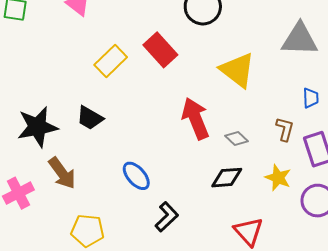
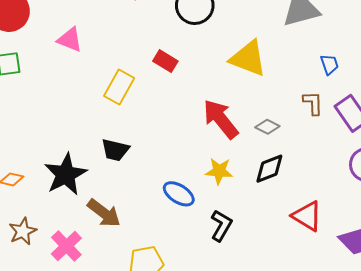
red rectangle: (160, 50) -> (165, 61), size x0.7
yellow star: (278, 178) -> (219, 171), moved

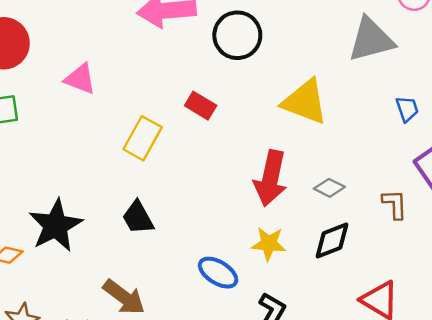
brown L-shape: (313, 103) -> (395, 204), moved
red arrow: (221, 119) -> (271, 178), turned -129
black trapezoid: (115, 150) -> (138, 218), turned 48
black star: (66, 174) -> (56, 225), moved

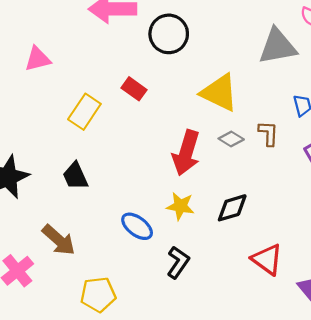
pink triangle: (80, 79) -> (38, 59), turned -40
gray diamond: (329, 188) -> (231, 139), moved
brown L-shape: (395, 204) -> (268, 133), moved

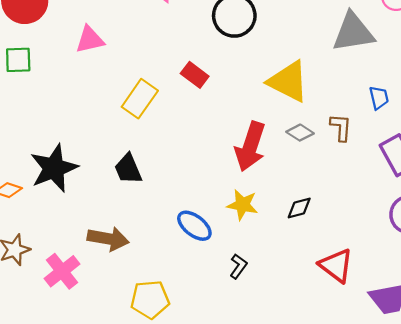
black diamond: (232, 208) -> (299, 208), size x0.7
brown arrow: (59, 240) -> (108, 239), turned -33
black L-shape: (178, 262) -> (238, 266), size x0.7

